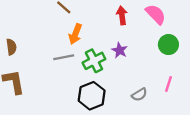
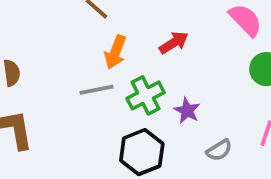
red arrow: (122, 15) -> (174, 43), moved, turned 66
purple star: (120, 50) -> (187, 111), moved

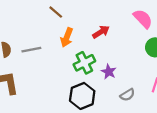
gray line: (96, 90) -> (31, 50), moved

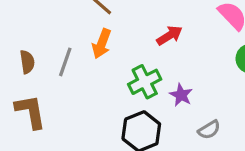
orange arrow: (67, 37) -> (102, 44), moved
gray line: (31, 50) -> (65, 62), turned -60

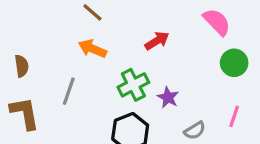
orange arrow: (102, 44) -> (92, 49), turned 92
gray line: (65, 62) -> (69, 91), moved

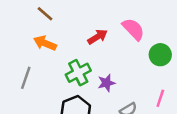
pink semicircle: (217, 22) -> (133, 29), moved
purple star: (168, 97) -> (106, 83), turned 30

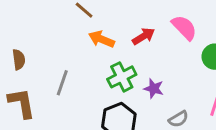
orange arrow: (45, 43) -> (101, 39), moved
purple star: (106, 83) -> (154, 89), turned 30

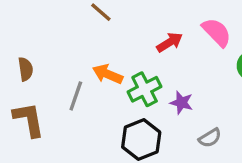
orange arrow: (101, 39) -> (108, 74), moved

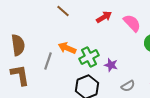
red arrow: (170, 42) -> (104, 17), moved
brown semicircle: (26, 69) -> (18, 45), size x1.5

